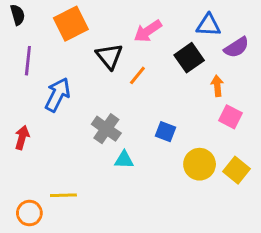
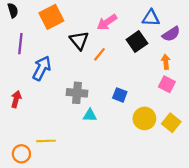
orange arrow: (217, 86) -> (166, 62), moved
gray cross: (106, 129) -> (77, 93), turned -30

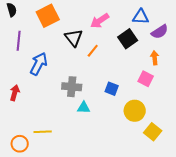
pink square: (167, 84) -> (146, 79), moved
yellow square: (171, 123) -> (153, 132), moved

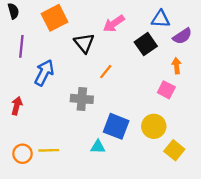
orange line: (93, 51) -> (106, 72), moved
blue square: (112, 89) -> (116, 126), moved, size x1.6
cyan triangle: (84, 108) -> (98, 147), moved
orange circle: (20, 144) -> (22, 154), moved

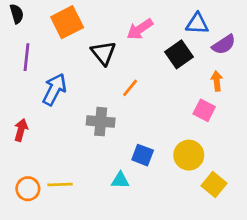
blue square: (116, 126) -> (143, 155), size x0.7

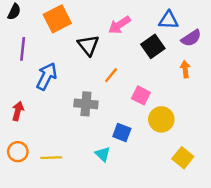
black semicircle: (17, 14) -> (14, 12), turned 42
pink square: (204, 110) -> (141, 95), moved
yellow circle: (189, 155) -> (161, 119), moved
cyan triangle: (120, 180) -> (103, 154), turned 42
orange circle: (28, 189) -> (18, 152), moved

